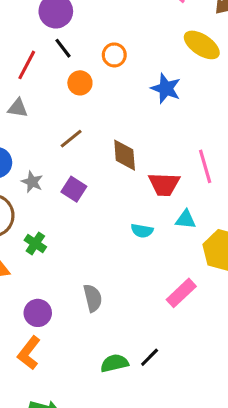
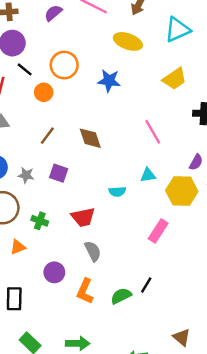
orange circle: (114, 55) -> (64, 65), size x1.5
red trapezoid: (164, 184) -> (83, 217), moved
orange L-shape: (29, 353) -> (85, 291), moved

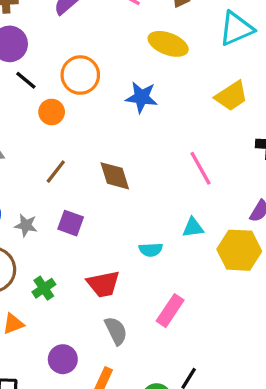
green cross: (40, 221) -> (44, 288), turned 35
pink rectangle: (158, 231) -> (170, 311), moved

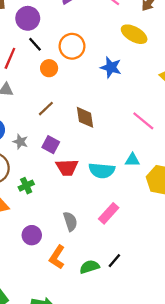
pink line: (201, 168) -> (143, 121), turned -30
cyan semicircle: (151, 250) -> (102, 170), size x1.6
red trapezoid: (103, 284) -> (67, 167), moved

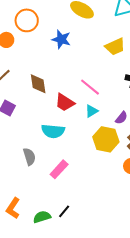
cyan triangle: (132, 160) -> (92, 111), moved, turned -32
red trapezoid: (67, 167) -> (65, 102), moved, turned 35
gray semicircle: (70, 221) -> (29, 157), moved

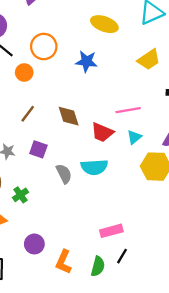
pink line: (90, 87) -> (128, 110), turned -40
gray semicircle: (29, 157) -> (64, 174), moved
pink rectangle: (59, 169) -> (111, 231), moved, turned 42
green semicircle: (42, 217) -> (98, 266), turned 132

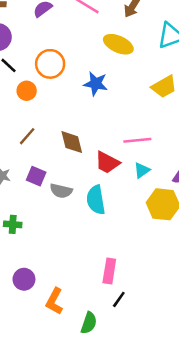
cyan semicircle: (94, 167) -> (96, 200), turned 80
gray semicircle: (64, 174) -> (61, 191), moved, turned 126
green cross: (20, 195) -> (13, 224), turned 35
pink rectangle: (111, 231) -> (109, 271), turned -70
green semicircle: (98, 266) -> (89, 323), moved

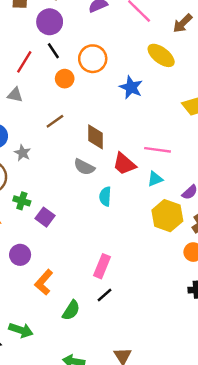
purple square: (36, 176) -> (45, 217), moved
gray semicircle: (61, 191) -> (84, 167), moved
cyan semicircle: (96, 200) -> (105, 196), size x0.7

